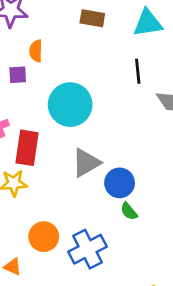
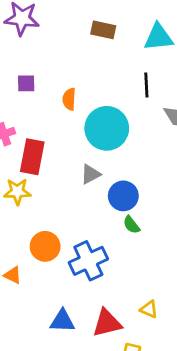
orange semicircle: (36, 51) -> (69, 99), moved
cyan circle: (70, 105) -> (107, 128), moved
gray triangle: (86, 163) -> (91, 174), size x0.7

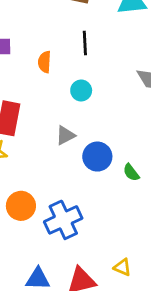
black line: (146, 85) -> (85, 43), moved
cyan circle: (107, 128) -> (81, 91), size x0.5
green semicircle: (131, 225) -> (131, 172), moved

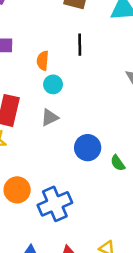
cyan circle: (81, 91) -> (53, 84), moved
gray triangle: (65, 135) -> (50, 117), moved

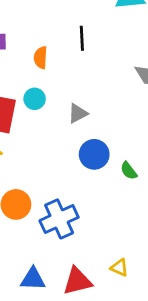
cyan circle: (53, 84) -> (35, 99), moved
gray triangle: (50, 117) -> (78, 113), moved

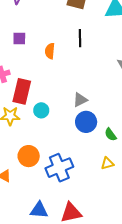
cyan circle: (35, 99) -> (41, 110), moved
gray triangle: (78, 113) -> (80, 100), moved
yellow triangle: (119, 268) -> (107, 163), moved, turned -40

